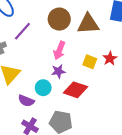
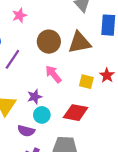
pink arrow: (59, 50) -> (53, 74), turned 126
purple star: (58, 71) -> (35, 97), moved

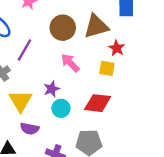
red star: (107, 75) -> (117, 48), moved
purple semicircle: (26, 131) -> (30, 129), moved

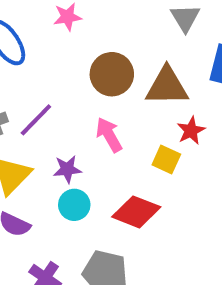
purple line: (24, 50) -> (36, 120), moved

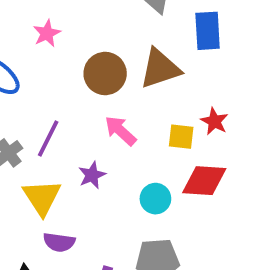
red star: (191, 131) -> (214, 121), moved
cyan circle: (74, 205) -> (155, 199), moved
red diamond: (136, 212) -> (204, 181), moved

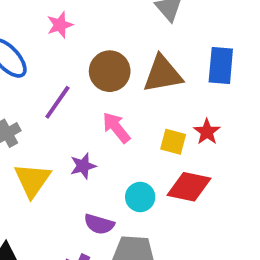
blue rectangle: (208, 31) -> (221, 65), moved
purple line: (48, 139) -> (57, 102), moved
purple semicircle: (59, 242) -> (99, 224), moved

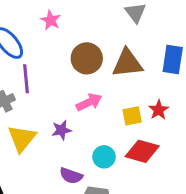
pink star: (60, 25) -> (51, 20), turned -30
purple line: (57, 102) -> (26, 79), moved, turned -44
pink arrow: (116, 128) -> (89, 102), turned 100
yellow square: (173, 142) -> (132, 116), turned -30

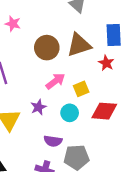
red star: (159, 110) -> (106, 63), moved
yellow square: (132, 116) -> (81, 89), moved
cyan circle: (104, 157) -> (70, 113), moved

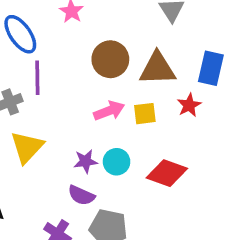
yellow square: (81, 89) -> (145, 114), moved
purple star: (38, 107) -> (86, 161), moved

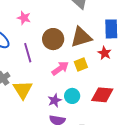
purple line: (37, 78) -> (28, 53), moved
yellow triangle: (27, 147) -> (23, 90), moved

